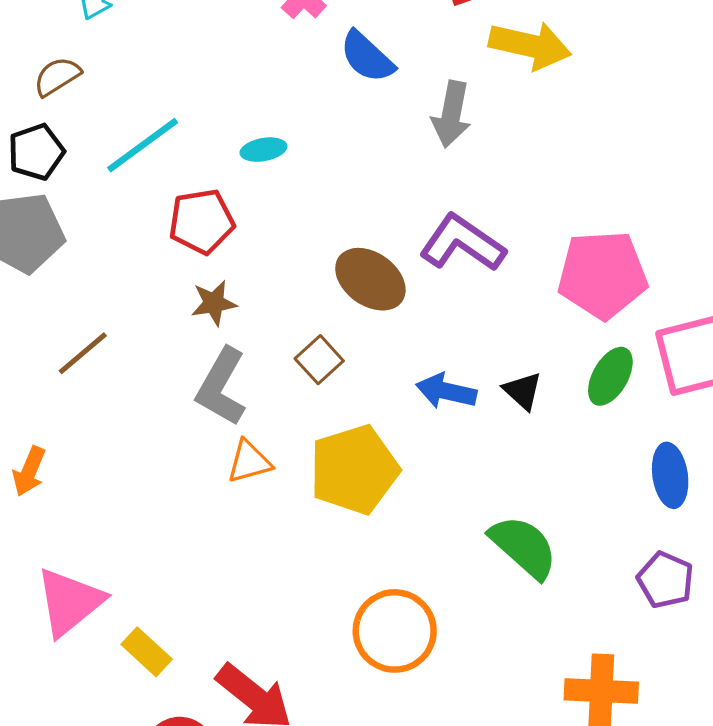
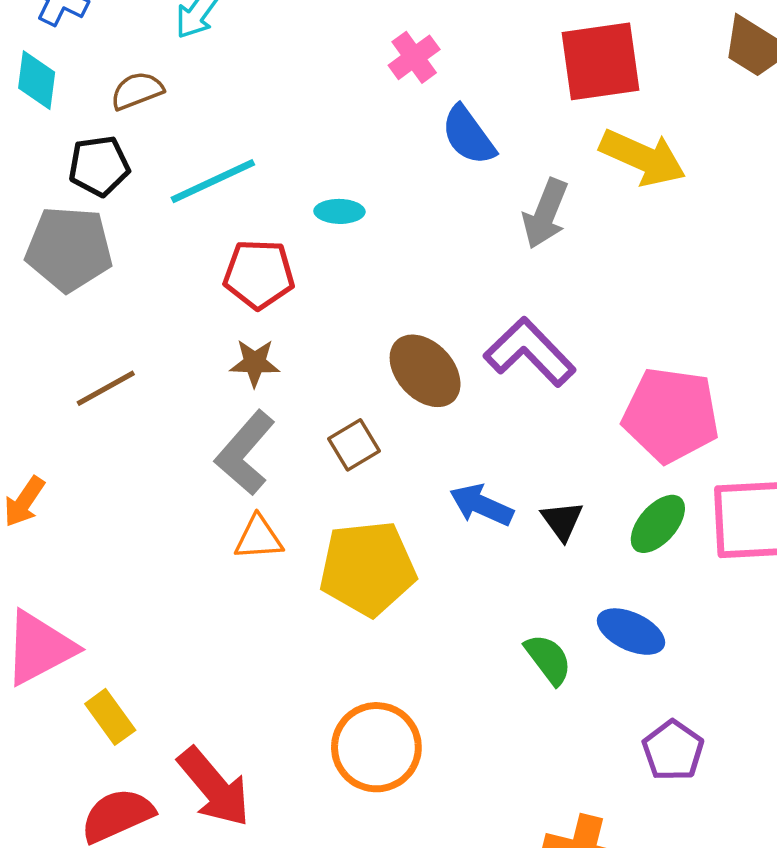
blue ellipse: (670, 475) -> (631, 632), moved, turned -68
green semicircle: (524, 547) -> (548, 659), moved, size x0.7

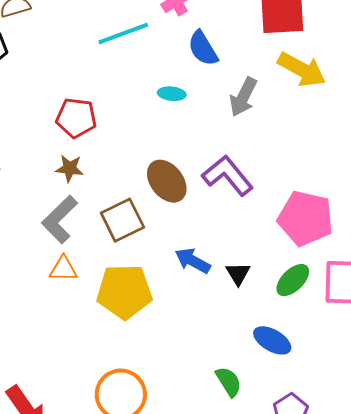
cyan line: (213, 181) -> (123, 34), moved
cyan ellipse: (339, 211) -> (172, 94), moved
brown square: (354, 445) -> (122, 220), size x1.5
green semicircle: (548, 659) -> (229, 382), moved

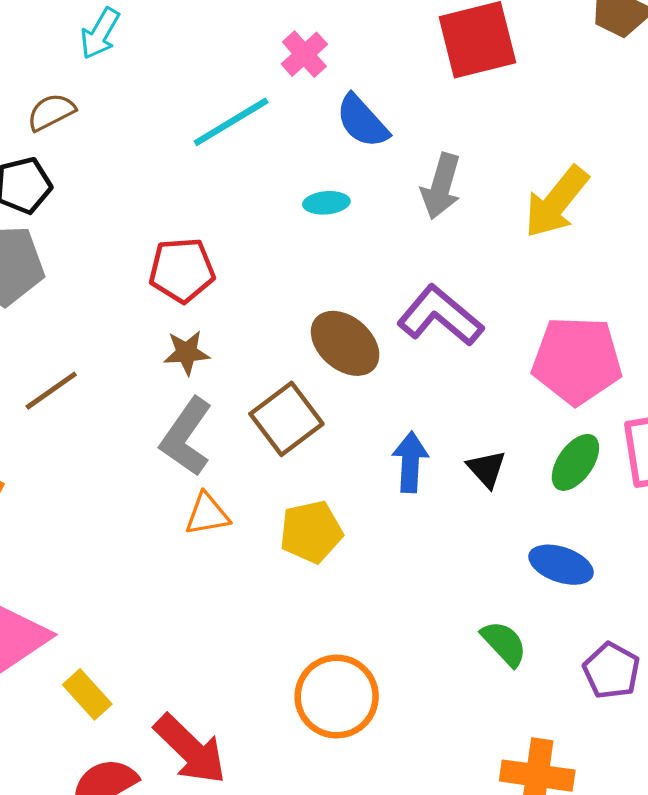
yellow arrow: (302, 69) -> (556, 202), moved, turned 111
blue arrow: (193, 261) -> (410, 462), turned 75
yellow pentagon: (124, 292) -> (311, 532), size x0.7

